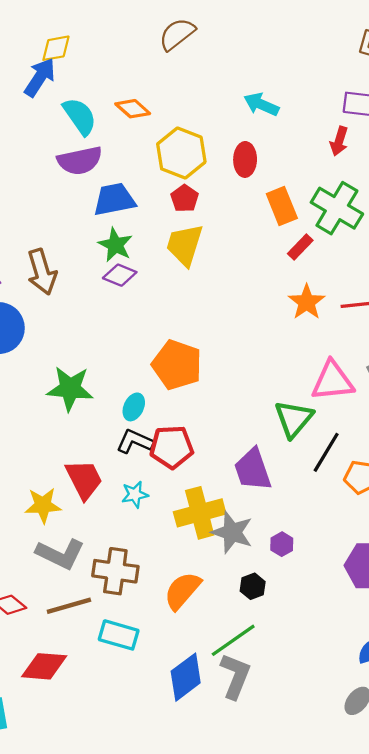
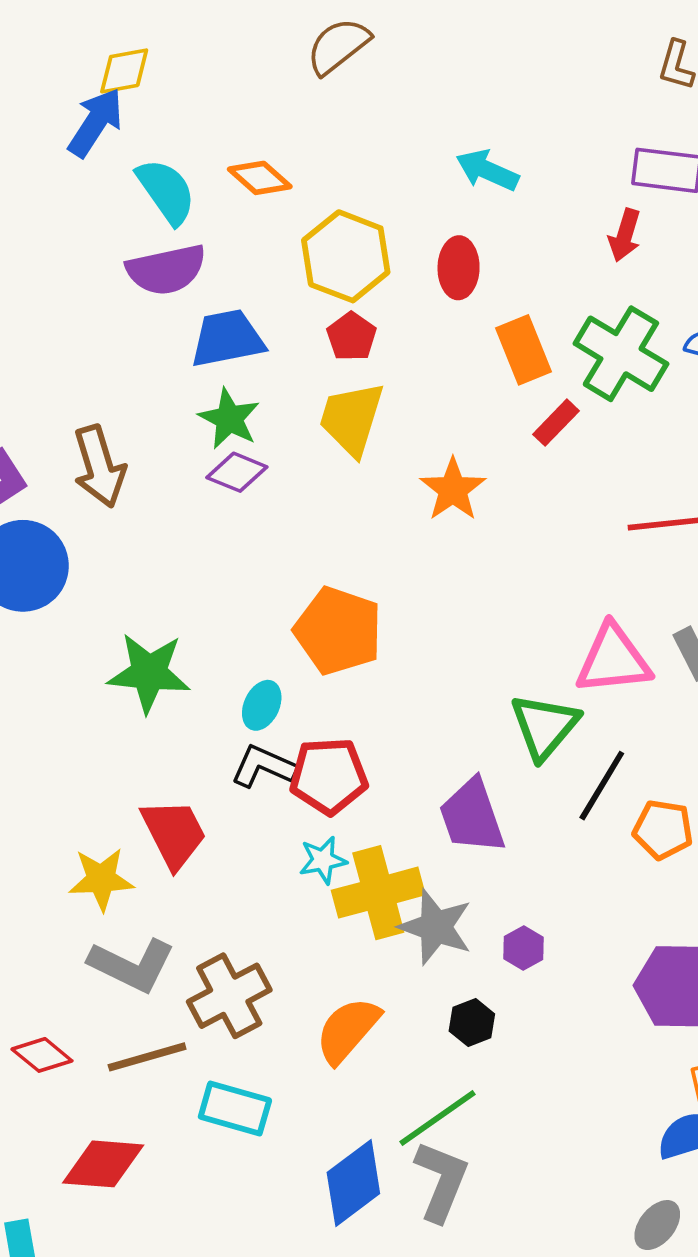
orange star: (307, 302) -> (453, 489), moved
cyan star: (135, 494) -> (323, 860), moved
brown cross: (115, 571) -> (229, 996), turned -36

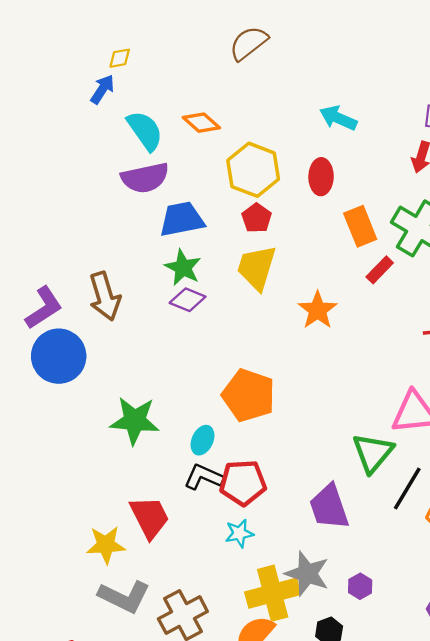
yellow diamond: (124, 71) -> (120, 58), size x0.7
blue arrow: (95, 123) -> (102, 89), size x0.7
yellow cross: (378, 893) -> (273, 593), moved

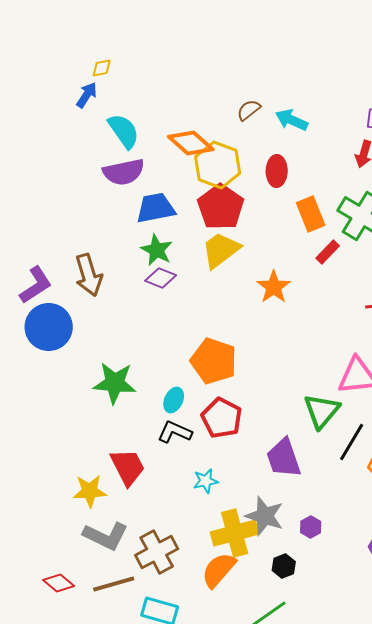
brown semicircle: (249, 43) -> (249, 110), moved, size x0.7
orange diamond: (201, 123) -> (191, 143), moved, size x1.4
red pentagon: (257, 218) -> (221, 207), size x1.8
yellow trapezoid: (257, 268) -> (221, 250), turned 36
red pentagon: (243, 483) -> (222, 418), moved, turned 30

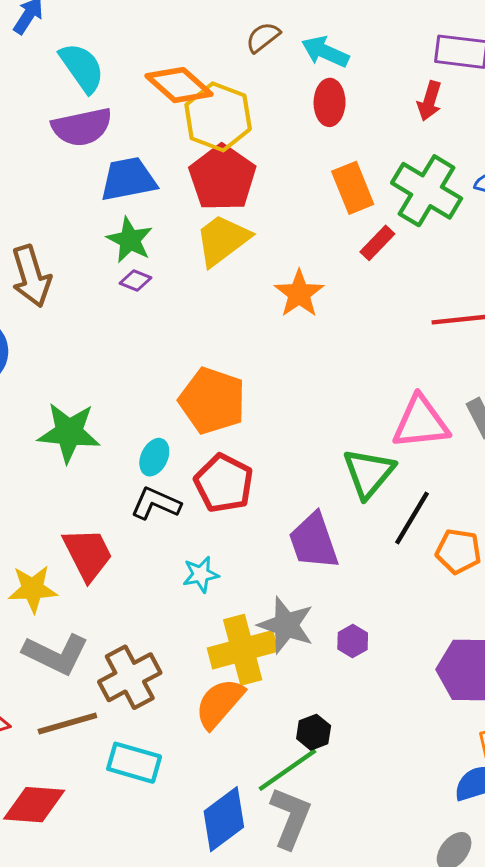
red ellipse: (277, 171) -> (330, 102), moved
purple diamond: (161, 278) -> (136, 281), size x0.7
black hexagon: (284, 566) -> (314, 732), moved

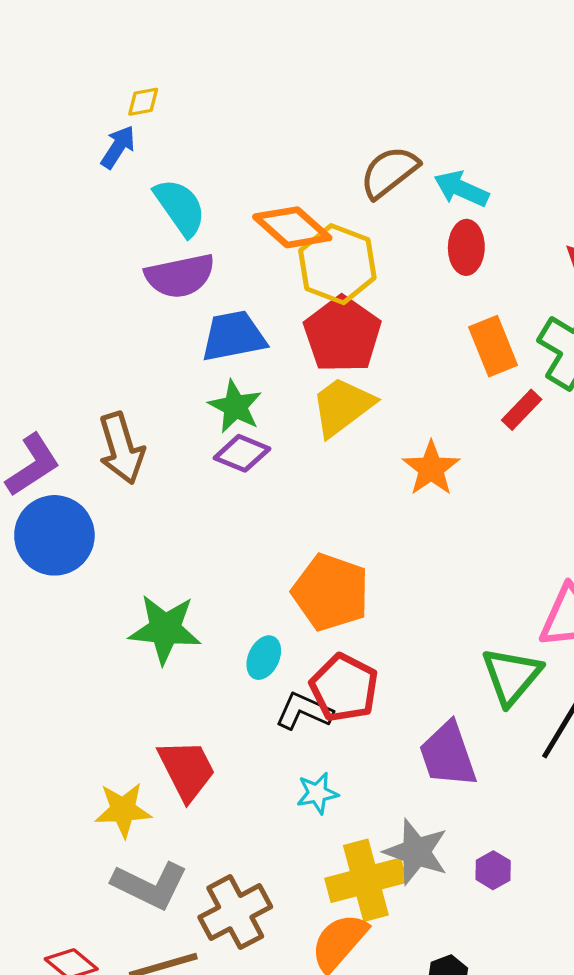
brown semicircle: (263, 37) -> (389, 172), size x1.5
purple diamond: (136, 281) -> (242, 453), size x1.5
black L-shape: (156, 503) -> (304, 711), moved

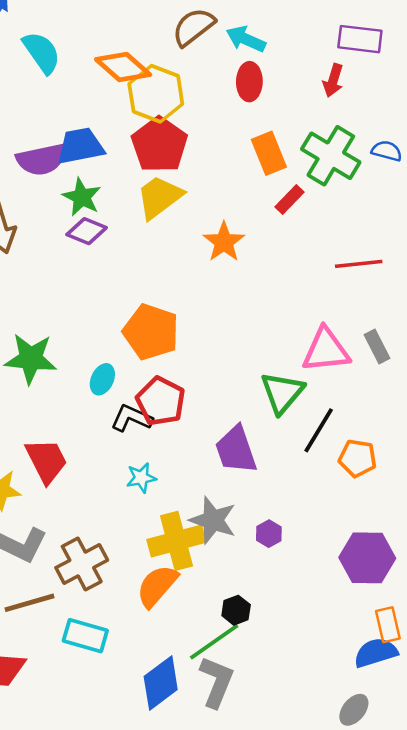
purple semicircle: (180, 276) -> (42, 159), moved

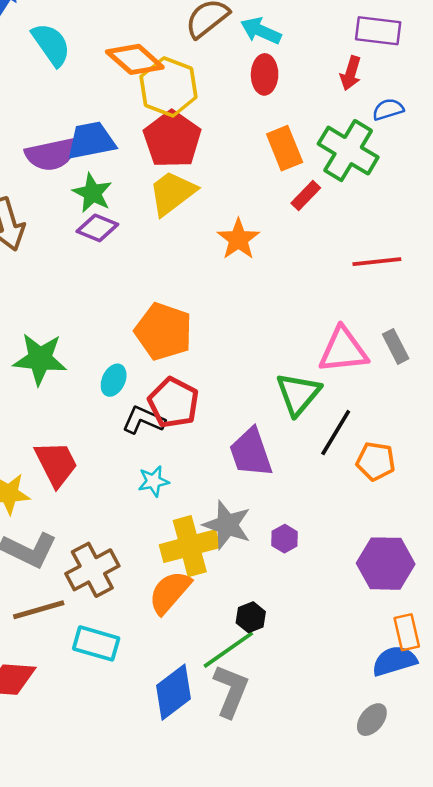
blue semicircle: (387, 151) -> (388, 109), moved, turned -32

